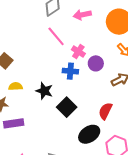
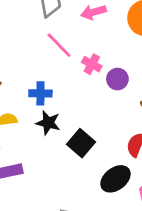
blue cross: (70, 71) -> (40, 93), moved

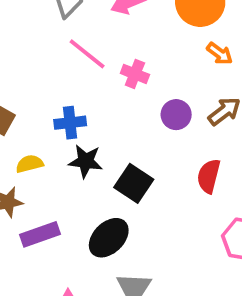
purple circle: (117, 79) -> (176, 115), moved
black ellipse: (115, 179) -> (109, 238), moved

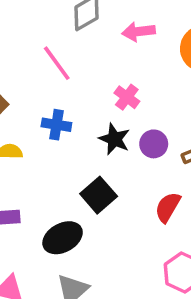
pink line: (87, 54) -> (57, 63), moved
black star: (86, 161) -> (114, 139), moved

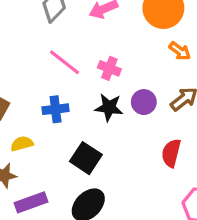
pink line: (57, 63) -> (65, 62), moved
black square: (99, 195) -> (86, 158), moved

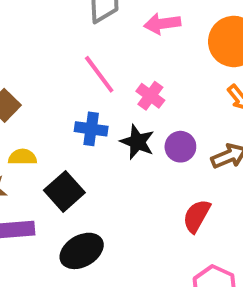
blue cross: (56, 109) -> (91, 129), moved
black square: (86, 158) -> (64, 191), moved

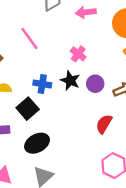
pink line: (99, 74) -> (29, 39), moved
blue cross: (91, 129) -> (42, 84), moved

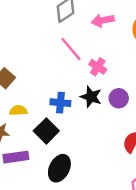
pink line: (29, 39) -> (71, 49), moved
black ellipse: (37, 143) -> (59, 168), turned -30

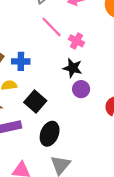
purple circle: (119, 98) -> (81, 89), moved
blue cross: (60, 103) -> (21, 61), moved

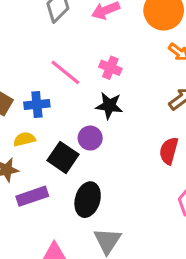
pink line: (51, 27) -> (65, 72), moved
purple circle: (81, 89) -> (90, 138), moved

